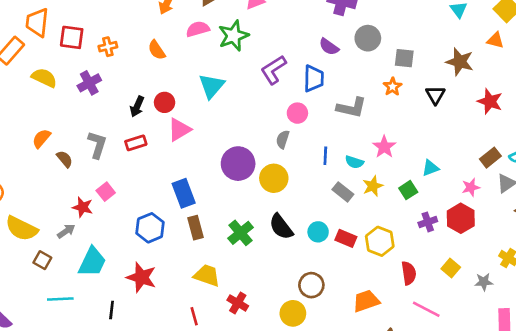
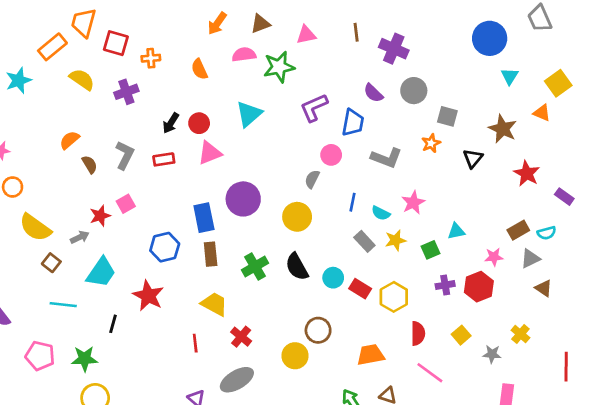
purple circle: (238, 164) -> (243, 199), moved
red star: (83, 207) -> (100, 216), turned 30

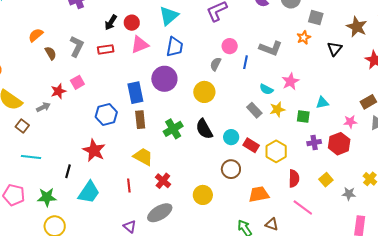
blue trapezoid: (353, 123) -> (175, 47), moved
blue line: (352, 202) -> (246, 62), moved
green square: (430, 250) -> (303, 116), turned 32
cyan trapezoid: (101, 272) -> (89, 192), moved
brown circle: (318, 330) -> (231, 169), moved

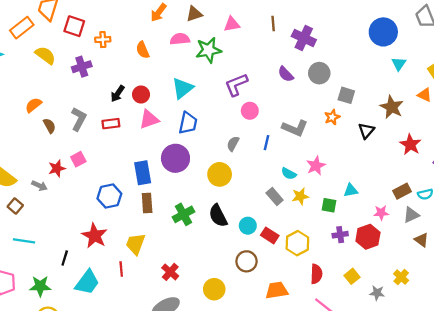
pink circle: (230, 46) -> (250, 111), moved
gray arrow: (43, 107) -> (39, 186), turned 48
yellow trapezoid: (143, 157) -> (136, 244), moved, turned -100
red line: (129, 186) -> (121, 269), moved

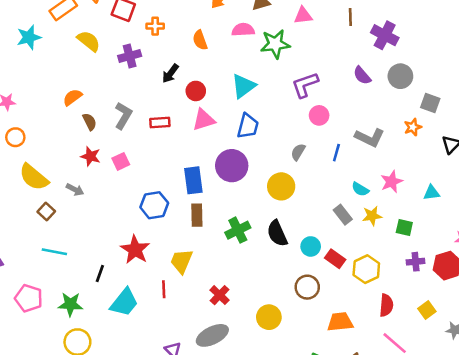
black arrow: (118, 94) -> (170, 73), moved
red star: (57, 168) -> (90, 156), moved, turned 30
cyan triangle: (351, 190) -> (432, 193), moved

